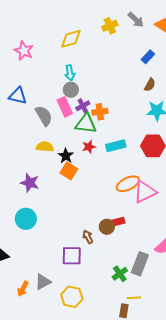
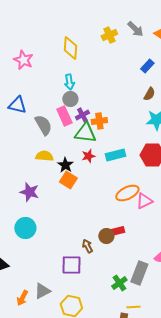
yellow diamond: (71, 39) -> (70, 48), turned -70
pink triangle: (145, 192) -> (144, 201), size x0.7

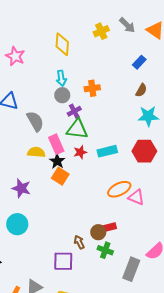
pink rectangle: (64, 116) -> (56, 144), moved
orange cross: (99, 121) -> (92, 88), moved
pink triangle: (144, 201) -> (136, 197), turned 48
green cross: (119, 283) -> (105, 250), moved, turned -35

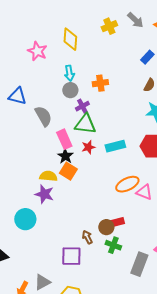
pink star: (15, 56) -> (37, 51), moved
yellow semicircle: (36, 152) -> (48, 176), moved
purple star: (21, 188) -> (44, 194), moved

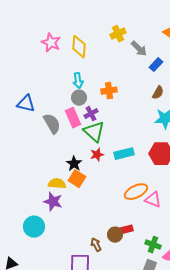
gray arrow: (135, 20) -> (139, 49), moved
pink star: (37, 51) -> (51, 43), moved
green triangle: (85, 124) -> (94, 132), turned 35
pink rectangle: (64, 139) -> (73, 118), moved
green cross: (113, 245) -> (153, 245), moved

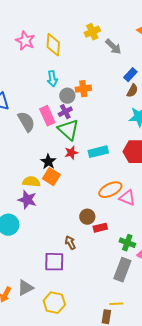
blue rectangle: (156, 65) -> (130, 75), moved
gray circle: (79, 98) -> (67, 96), moved
brown circle: (115, 235) -> (87, 217), moved

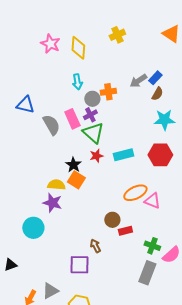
gray arrow: (113, 47) -> (138, 81), moved, turned 102

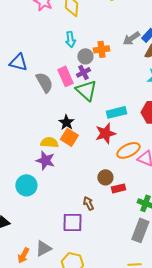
red star: (96, 156) -> (105, 133), moved, size x1.5

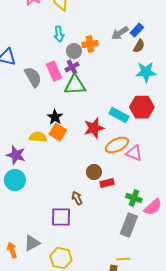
green triangle: (86, 90) -> (75, 85), turned -45
cyan rectangle: (116, 112) -> (119, 115), moved, turned 42
purple star: (45, 160) -> (16, 155), moved
orange arrow: (23, 255) -> (12, 250), turned 133

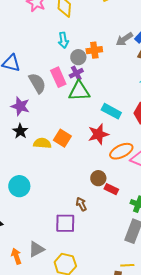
cyan rectangle: (119, 115) -> (111, 111), moved
black star: (55, 117) -> (20, 131), moved
purple star: (16, 155) -> (20, 106), moved
red rectangle: (107, 183) -> (111, 189), turned 40

